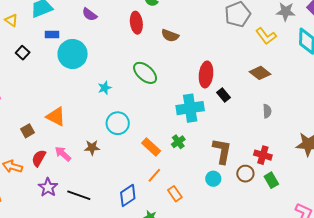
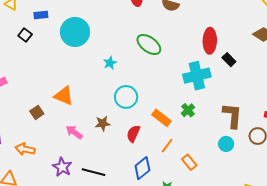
blue rectangle: (52, 34) -> (41, 15), moved
red semicircle: (39, 158) -> (133, 134), moved

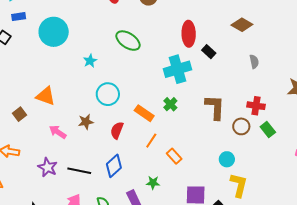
cyan circle: (226, 144) -> (227, 159), moved
blue diamond: (142, 168) -> (114, 166), moved

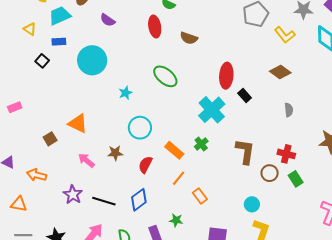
cyan cross: (177, 69) -> (212, 110), turned -32

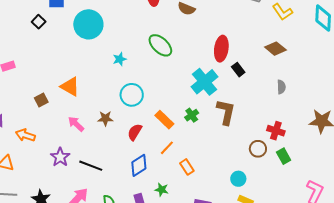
brown L-shape: (245, 151) -> (226, 112), moved
blue diamond: (139, 200) -> (139, 165), moved

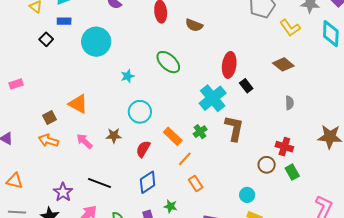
orange arrow: (25, 135) -> (48, 140), moved
orange line: (167, 148) -> (185, 159), moved
purple star: (60, 157) -> (63, 192), moved

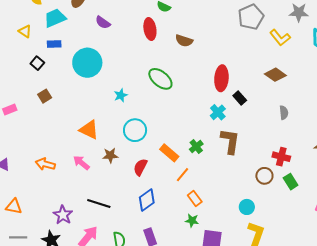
cyan cross: (213, 98) -> (218, 112), moved, size x0.6
orange triangle: (78, 104) -> (89, 130), moved
brown square: (50, 118) -> (45, 96), moved
green star: (170, 206) -> (192, 221), moved

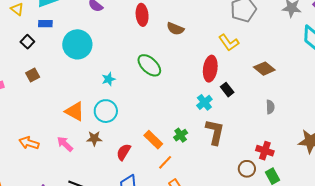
yellow L-shape: (280, 38) -> (229, 43), moved
cyan circle: (135, 130) -> (106, 111), moved

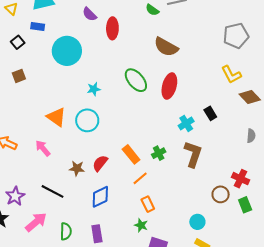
red ellipse: (142, 15) -> (112, 28), moved
brown semicircle: (175, 29) -> (166, 47), size x1.4
yellow L-shape: (229, 43) -> (231, 74), moved
red ellipse: (210, 69) -> (169, 86), moved
brown star: (94, 138) -> (77, 168), moved

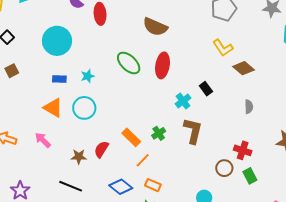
blue rectangle: (38, 26) -> (59, 79), moved
black line: (53, 191) -> (71, 186), moved
blue diamond: (100, 197) -> (121, 187), moved, turned 70
orange rectangle: (148, 204) -> (153, 185), turned -35

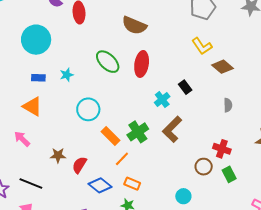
cyan circle: (84, 108) -> (88, 109), moved
brown L-shape: (193, 131) -> (172, 129), turned -148
green cross: (159, 133) -> (138, 132), size x1.5
red semicircle: (101, 149) -> (79, 165), moved
black line: (71, 186) -> (31, 184), moved

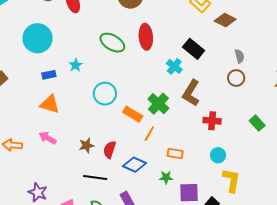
black rectangle: (185, 87) -> (194, 49), size x1.5
red cross: (222, 149) -> (212, 121), moved
brown circle: (204, 167) -> (236, 78), moved
black line: (31, 184) -> (95, 177), moved
orange rectangle: (132, 184) -> (175, 154), moved

